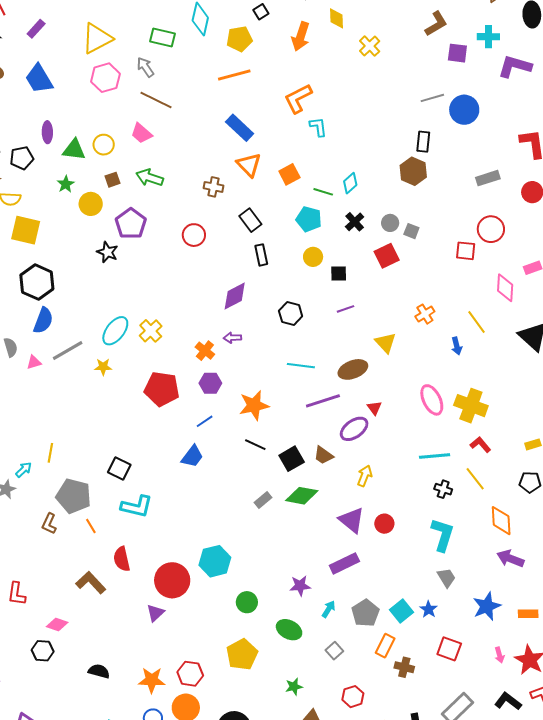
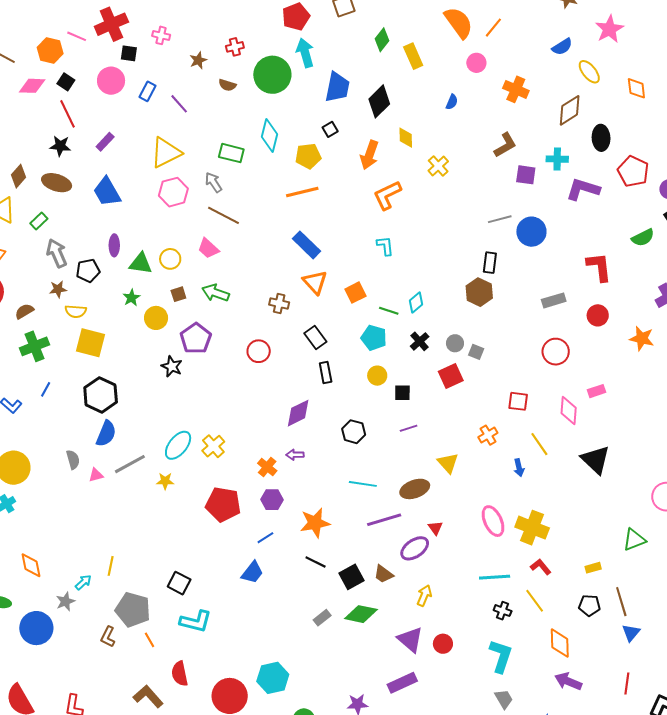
orange L-shape: (298, 98) -> (387, 195), moved
red square: (466, 251) -> (518, 401), moved

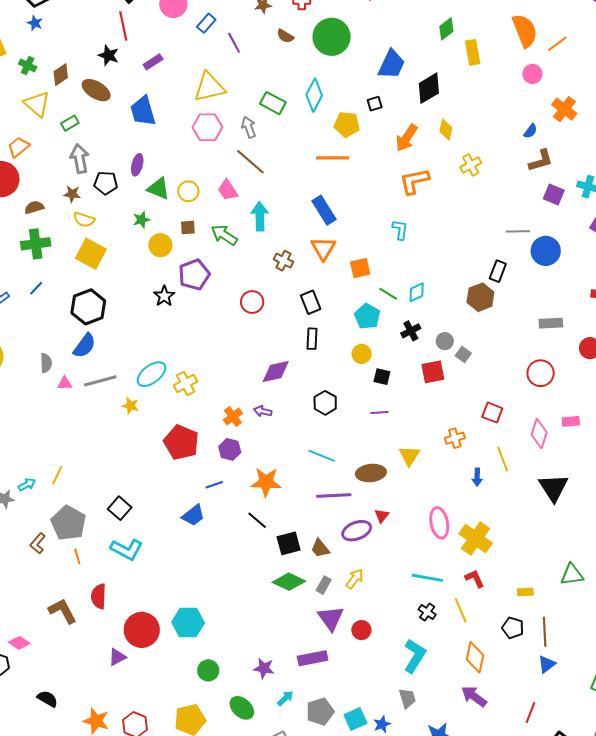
cyan arrow: (305, 53) -> (260, 216), moved
blue semicircle: (452, 102) -> (530, 131), moved
gray rectangle: (322, 618) -> (324, 585), moved, turned -36

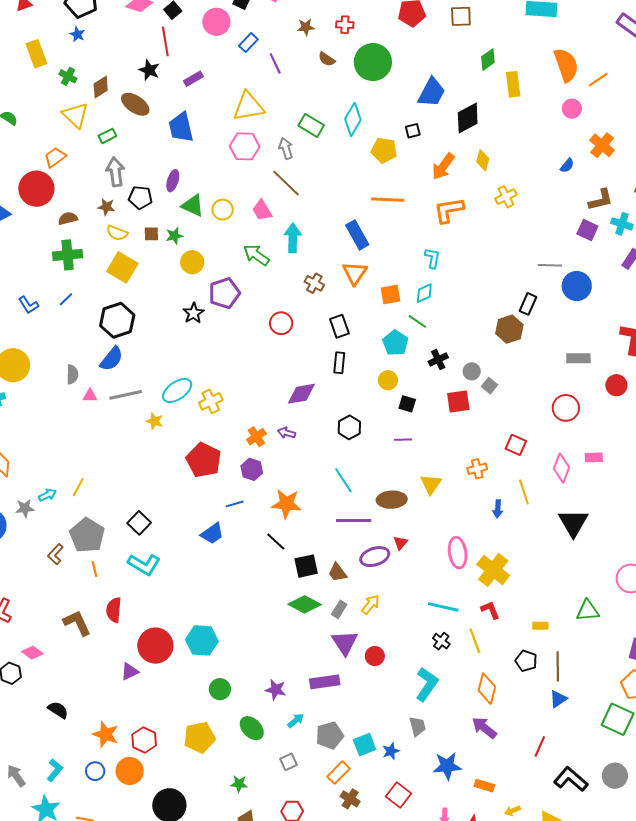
orange line: (333, 158) -> (388, 200), moved
brown L-shape: (541, 161) -> (601, 200), moved
brown square: (188, 227) -> (151, 234), moved
cyan diamond: (417, 292) -> (424, 293), moved
cyan line: (322, 456) -> (343, 480), turned 32

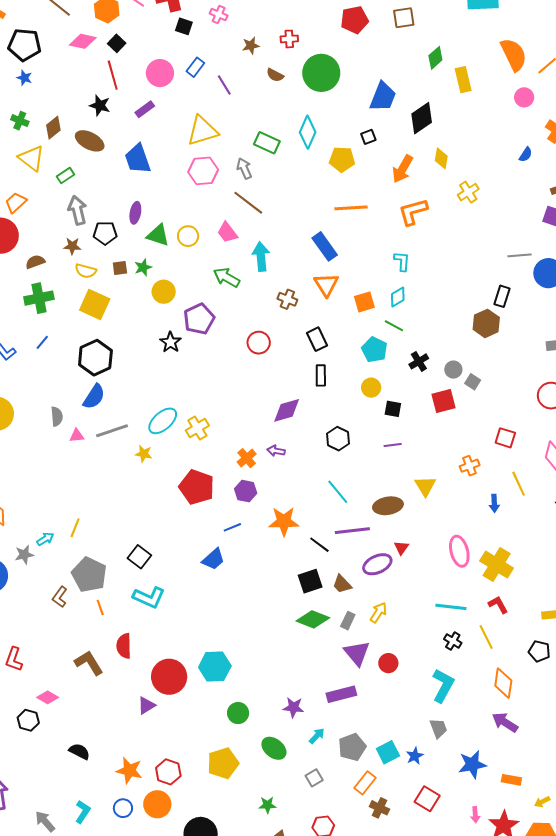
pink circle: (216, 22) -> (160, 73), moved
black line: (276, 542) -> (319, 545), moved

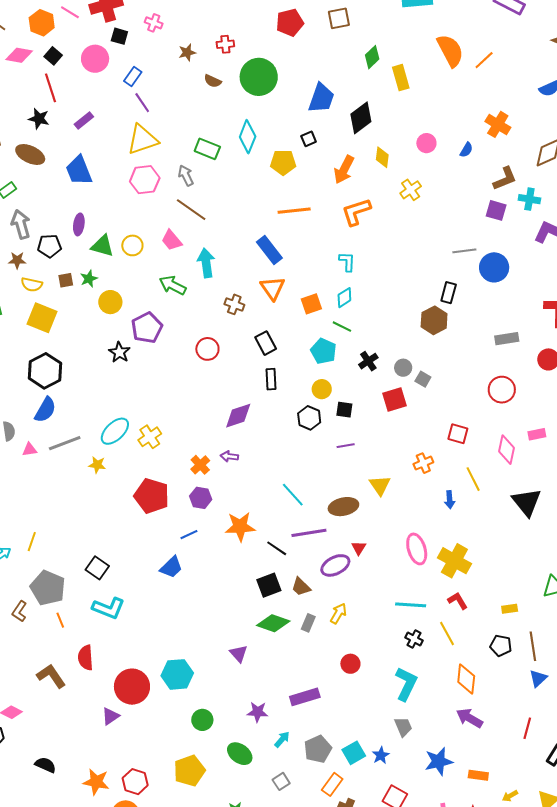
pink circle: (160, 73) -> (95, 59), moved
purple line: (224, 85) -> (142, 103), moved
pink circle: (524, 97) -> (426, 143), moved
black hexagon: (338, 439) -> (309, 418), moved
purple triangle: (357, 653) -> (239, 654), moved, size x0.7

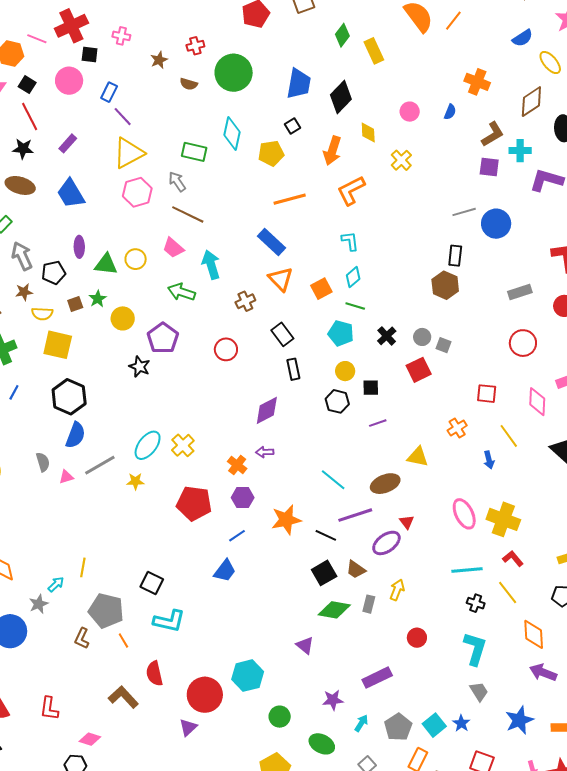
brown cross: (234, 304) -> (245, 301), turned -36
yellow triangle: (380, 485) -> (418, 457), turned -35

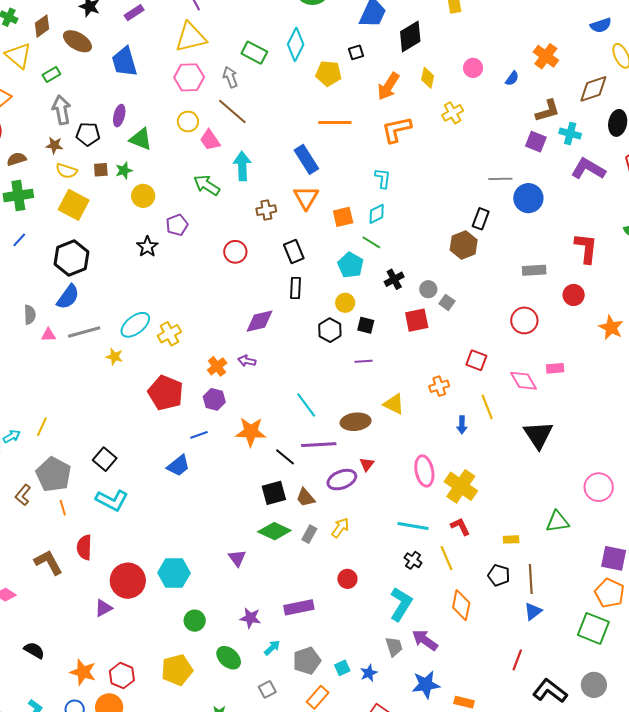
yellow circle: (136, 259) -> (188, 122), moved
purple pentagon: (163, 338) -> (177, 225), size x0.7
pink diamond: (537, 402) -> (523, 381), turned -48
purple arrow: (543, 672) -> (425, 640), moved
cyan square: (434, 725) -> (342, 668), size x0.7

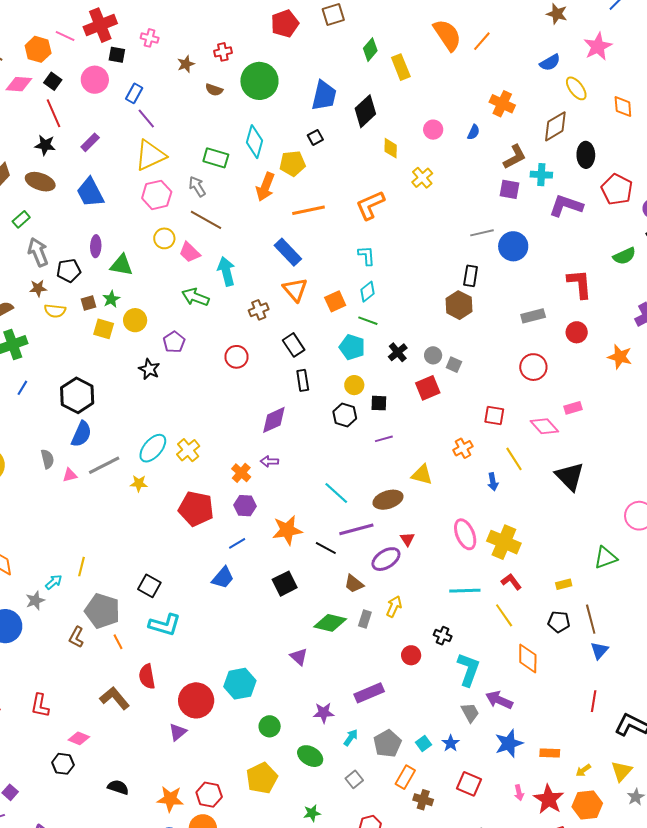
orange arrow: (388, 86) -> (265, 187), moved
yellow square: (74, 205) -> (104, 329), moved, size x0.7
black square: (274, 493) -> (285, 584), moved
black cross: (413, 560) -> (443, 636), moved

